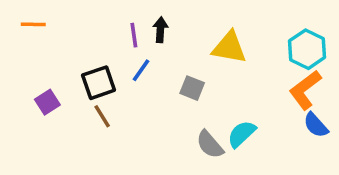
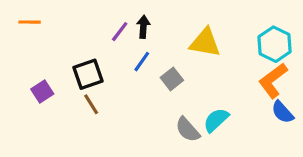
purple line: (134, 35) -> (120, 32), turned 45
blue line: (141, 70) -> (142, 62), moved
gray square: (192, 88) -> (172, 79), turned 30

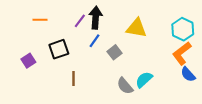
orange line: (30, 22) -> (40, 20), moved
black arrow: (143, 27) -> (96, 18), size x1.5
brown line: (91, 104) -> (74, 79), moved, turned 32

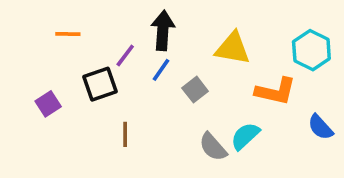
purple line: (80, 21) -> (125, 55), moved
orange L-shape: (182, 53) -> (276, 91), moved, turned -130

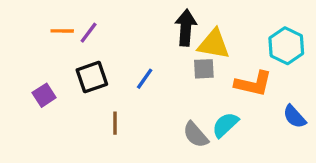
black arrow: (163, 30) -> (186, 28), moved
purple line: (125, 55) -> (89, 33), moved
blue line: (161, 70) -> (145, 79), moved
gray square: (195, 90) -> (204, 69), moved, turned 35

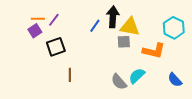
blue line: (145, 79) -> (95, 26), moved
purple square: (44, 95) -> (35, 31), moved
blue semicircle: (294, 117) -> (175, 80), moved

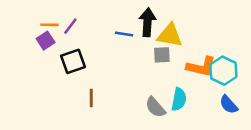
blue line: (95, 26) -> (124, 34), turned 64
cyan hexagon: (174, 28) -> (223, 71), moved
cyan semicircle: (137, 76) -> (179, 99), turned 144

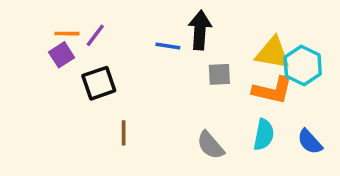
yellow triangle: (170, 35) -> (273, 53), moved
cyan hexagon: (223, 71) -> (303, 65), moved
cyan semicircle: (179, 99) -> (264, 135), moved

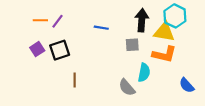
black arrow: (200, 30) -> (142, 20), moved
purple square: (62, 55) -> (37, 49), moved
cyan hexagon: (303, 65) -> (175, 16), moved
cyan semicircle: (264, 135) -> (144, 73), moved

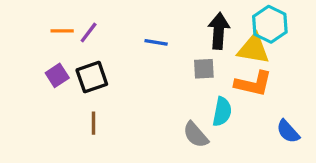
brown line: (75, 80) -> (93, 123), moved

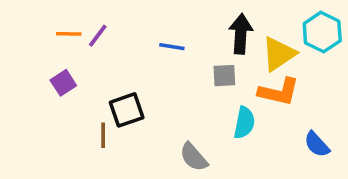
cyan hexagon: (270, 24) -> (322, 32), moved
yellow triangle: (253, 49) -> (279, 54), turned -44
black square: (92, 77) -> (127, 110), moved
gray semicircle: (196, 135) -> (194, 157), moved

